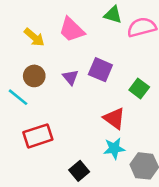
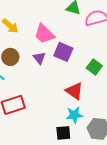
pink trapezoid: (72, 30) -> (44, 34), moved
black square: (79, 171) -> (63, 133), moved, turned 35

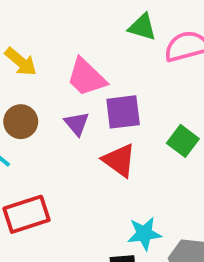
purple square: (63, 52) -> (123, 112), turned -30
red triangle: (74, 91) -> (119, 160), moved

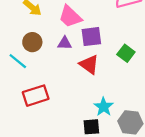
purple triangle: (77, 124) -> (65, 43), turned -48
cyan star: (144, 234) -> (104, 107), turned -30

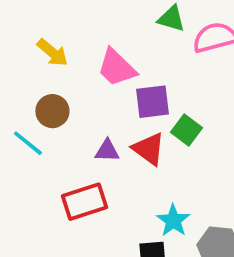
purple triangle: (65, 43) -> (107, 151), moved
green square: (126, 53) -> (186, 130), moved
red rectangle: (36, 96) -> (85, 202), moved

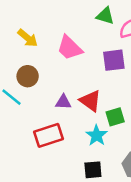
purple square: (152, 102) -> (114, 60), moved
green square: (186, 130) -> (115, 117), moved, turned 36
cyan star: (173, 221) -> (97, 135), moved

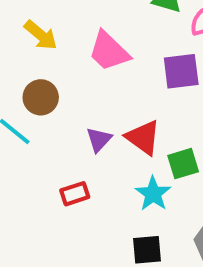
purple triangle: (63, 102) -> (99, 139), turned -49
red rectangle: (49, 135) -> (75, 194), size x0.6

